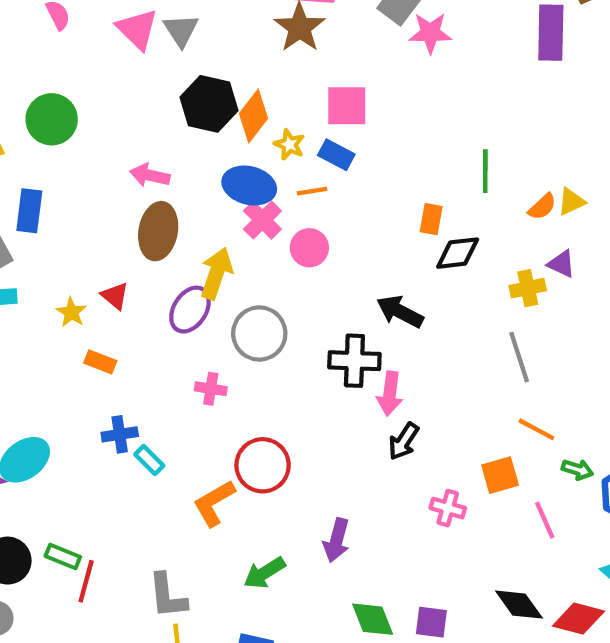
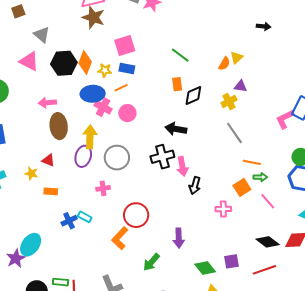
pink triangle: (137, 29) -> (29, 61), moved
green line: (485, 171) -> (180, 55), moved, turned -36
cyan rectangle: (149, 460) -> (85, 217), moved
green arrow: (577, 469) -> (260, 177), moved

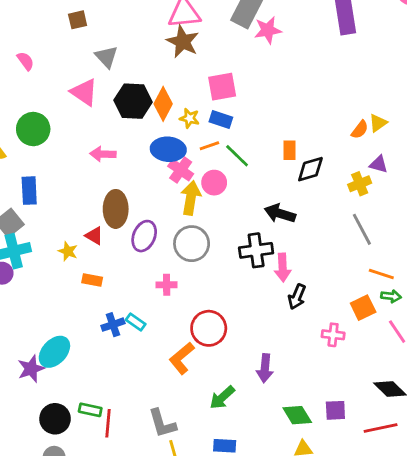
green line: (180, 55) -> (237, 156), moved
brown ellipse: (59, 126) -> (116, 209), moved
yellow arrow: (90, 137) -> (191, 198), moved

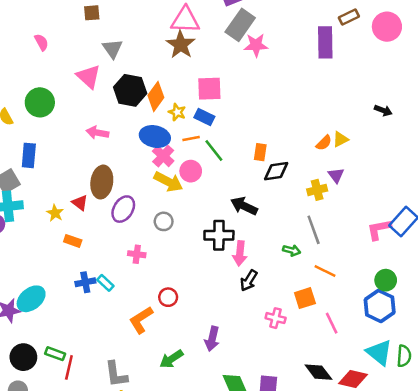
purple triangle: (379, 164) -> (336, 175), turned 30
yellow arrow: (191, 198) -> (168, 182), turned 100
gray circle: (192, 244) -> (164, 221), size x0.6
green arrow: (391, 296) -> (292, 250), moved
red circle: (209, 328) -> (168, 297), size x0.6

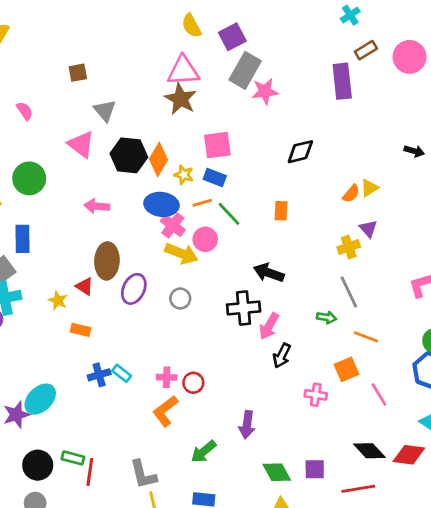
black diamond: (276, 171) -> (300, 152), moved
pink arrow: (240, 253) -> (269, 326), turned 30
pink cross: (137, 254) -> (167, 377), moved

